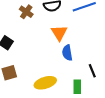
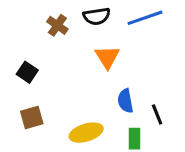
blue semicircle: (67, 53) -> (125, 101), moved

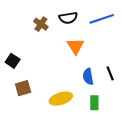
black square: (27, 72) -> (13, 61), moved
black line: (157, 114) -> (110, 73), moved

